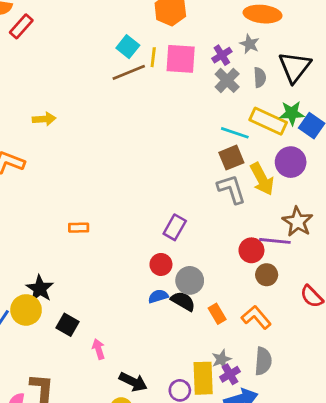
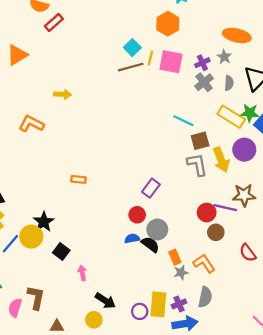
cyan line: (235, 133) -> (183, 121), moved
brown star: (298, 222) -> (244, 195), turned 30
gray star: (221, 359) -> (181, 272), moved

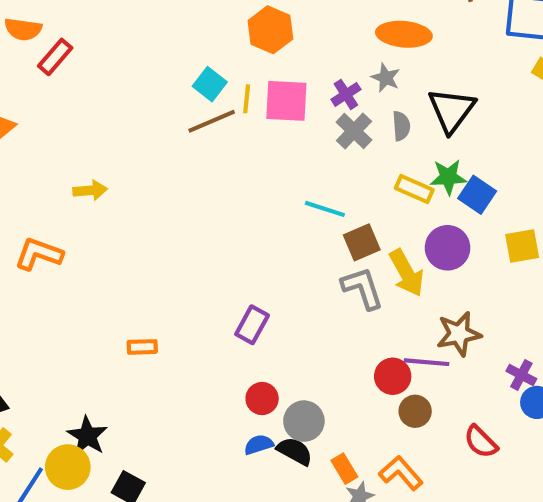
yellow rectangle: (231, 117) -> (414, 189), size x0.7
purple rectangle: (151, 188) -> (252, 325), moved

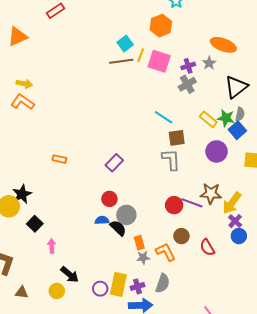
gray semicircle: (401, 126) -> (240, 114), moved
yellow arrow: (90, 190) -> (24, 84), moved
yellow arrow: (407, 273) -> (232, 203), moved, turned 50
brown circle: (415, 411) -> (181, 236), moved

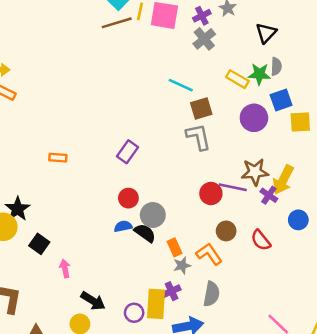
black triangle: (236, 87) -> (266, 33), size x0.7
blue square: (237, 130) -> (281, 100), moved, turned 30
purple cross: (235, 221) -> (269, 195), moved
purple cross: (137, 286) -> (172, 291), moved

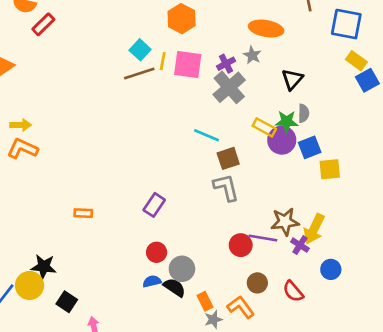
gray cross: (204, 39) -> (229, 87), size x1.4
purple circle: (254, 118) -> (282, 140), moved
black star: (18, 209) -> (44, 267), turned -30

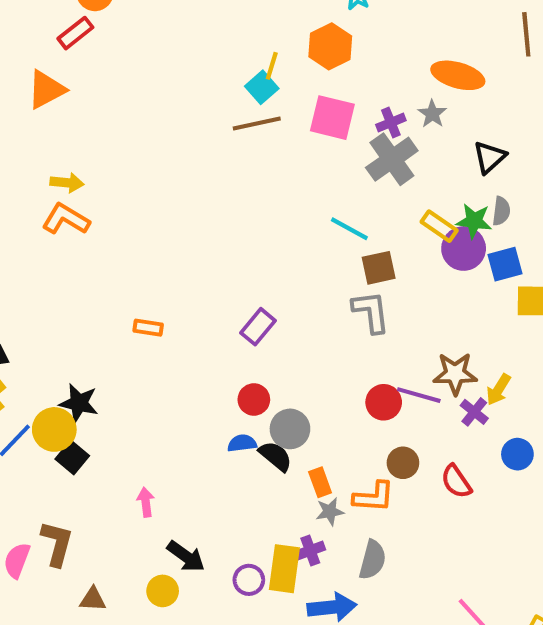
red rectangle: (43, 24) -> (75, 33), moved
yellow line: (163, 61) -> (272, 66), moved
yellow arrow: (314, 229) -> (498, 390), size x0.7
black square: (67, 302) -> (72, 457), moved
orange L-shape: (241, 307) -> (374, 497), turned 124

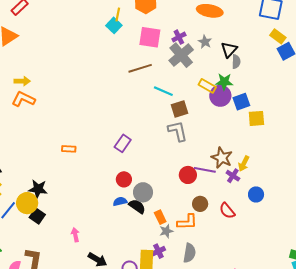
gray star: (432, 114) -> (205, 42), moved
brown line: (257, 123) -> (140, 68), moved
gray semicircle: (501, 211) -> (236, 62), moved
brown star: (455, 374) -> (222, 158), turned 30

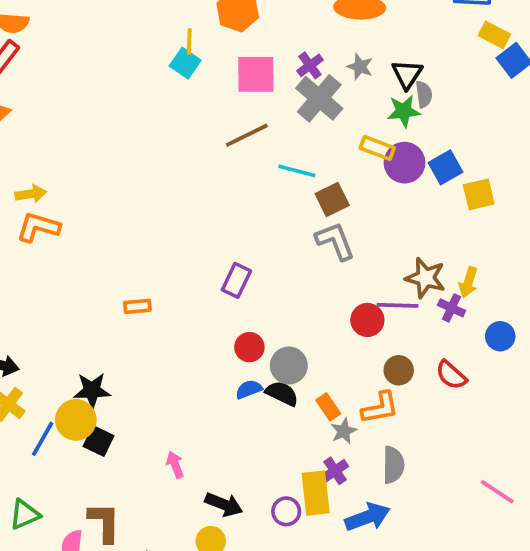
green star: (224, 82) -> (404, 111), moved

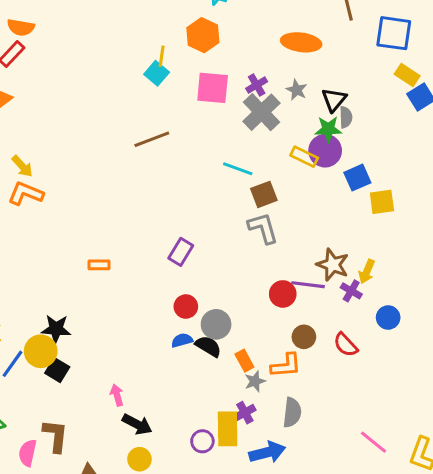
brown line: (247, 135) -> (152, 139), moved
purple circle: (405, 163) -> (325, 151), moved
yellow arrow: (31, 194) -> (22, 166), turned 50
black arrow: (224, 504) -> (137, 424), moved

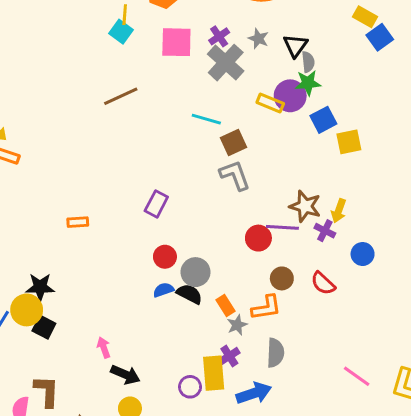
green star: (328, 129) -> (308, 83), moved

